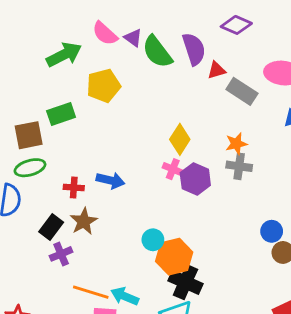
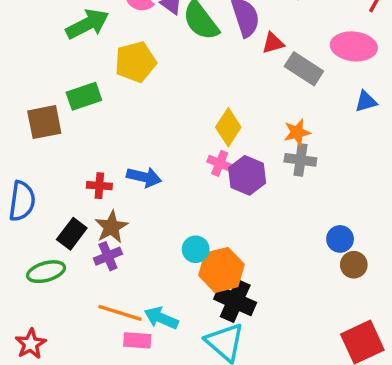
green ellipse: (30, 168) -> (46, 272), moved
purple cross: (61, 254) -> (108, 256), moved

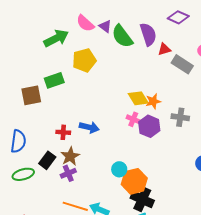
yellow diamond: (228, 127) -> (138, 98), turned -65
orange star: (297, 132) -> (153, 101), moved
green ellipse: (46, 272) -> (23, 174), moved

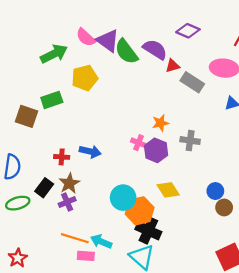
purple triangle: (105, 26) -> (108, 41), size x1.6
purple semicircle: (148, 34) -> (155, 49), turned -40
brown square: (31, 95) -> (27, 116), turned 30
yellow diamond: (138, 98) -> (168, 190), moved
cyan circle: (119, 169) -> (123, 198), size x1.5

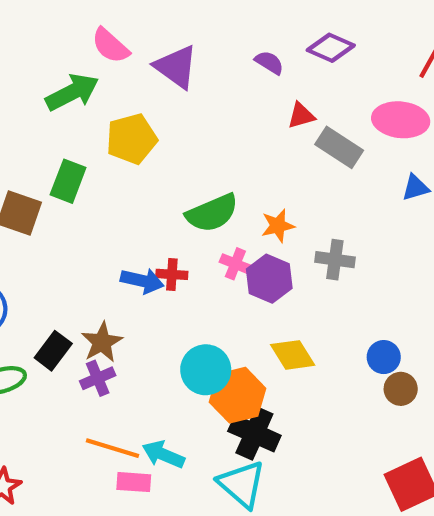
pink semicircle: (86, 37) -> (110, 46), moved
purple semicircle: (155, 49) -> (269, 63), moved, size x0.6
green semicircle: (126, 52) -> (212, 213), moved, turned -76
green rectangle: (52, 100) -> (68, 181), turned -50
red cross: (62, 157) -> (172, 274), moved

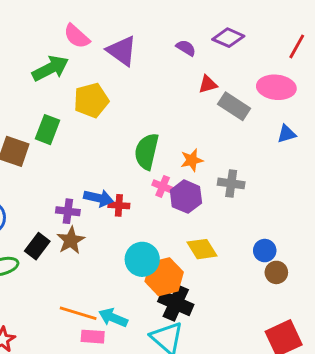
green semicircle: (212, 213) -> (147, 151), turned 126
red cross: (172, 274) -> (119, 205), moved
purple cross: (98, 378) -> (68, 211), moved, turned 30

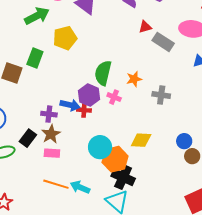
purple hexagon: (186, 197) -> (89, 95), moved
yellow diamond: (202, 249) -> (141, 140), turned -55
pink rectangle: (93, 337) -> (52, 153), moved

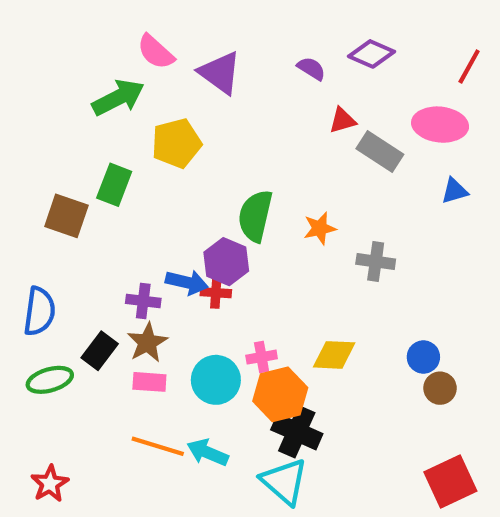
pink cross: (114, 97) -> (262, 357), moved, turned -32
cyan circle: (100, 147) -> (216, 380), moved

